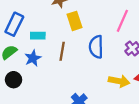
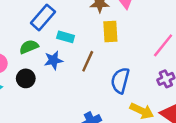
blue semicircle: (96, 47) -> (120, 80), moved

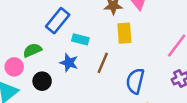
green semicircle: (29, 47) -> (32, 50), moved
blue star: (53, 60) -> (69, 63), turned 30

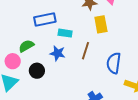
blue rectangle: (58, 21) -> (45, 20), turned 45

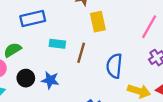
cyan rectangle: (65, 33) -> (57, 44), moved
blue star: (58, 53) -> (50, 80), moved

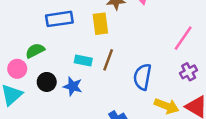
yellow rectangle: (98, 22) -> (100, 24), moved
cyan rectangle: (57, 44) -> (83, 60), moved

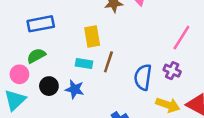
blue rectangle: (59, 19) -> (41, 24), moved
yellow rectangle: (100, 24) -> (92, 36), moved
purple cross: (189, 72) -> (172, 71), moved, turned -35

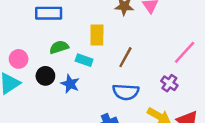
green semicircle: (36, 56) -> (59, 47), moved
brown line: (108, 62) -> (125, 57), moved
blue semicircle: (143, 77) -> (126, 92), moved, turned -105

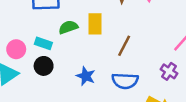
green semicircle: (59, 47) -> (68, 27), moved
cyan rectangle: (84, 60) -> (43, 43), moved
blue star: (70, 84) -> (86, 76), moved

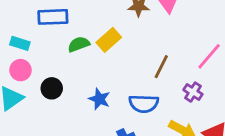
yellow rectangle: (95, 24) -> (109, 40), turned 50
cyan rectangle: (43, 43) -> (20, 43), moved
brown line: (124, 46) -> (161, 67), moved

